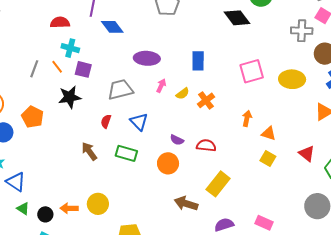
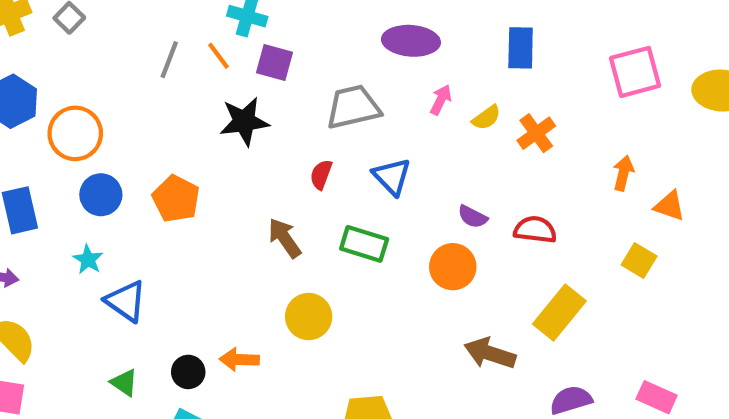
orange pentagon: (33, 117) -> (176, 199), moved
yellow square: (268, 158) -> (639, 261), moved
yellow circle: (98, 204) -> (309, 317), moved
green triangle: (23, 209) -> (124, 383), moved

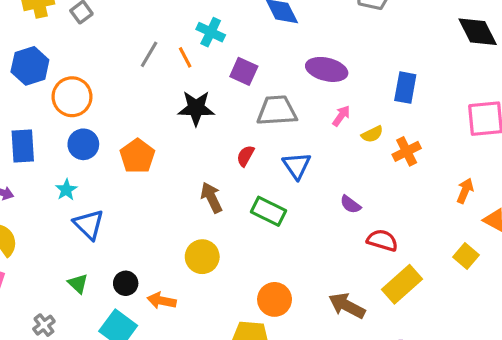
purple square: (274, 62) -> (244, 71), moved
red semicircle: (535, 230) -> (382, 240), moved
orange circle: (453, 267) -> (275, 299), moved
yellow circle: (309, 317) -> (202, 257), moved
orange arrow: (239, 360) -> (162, 301), moved

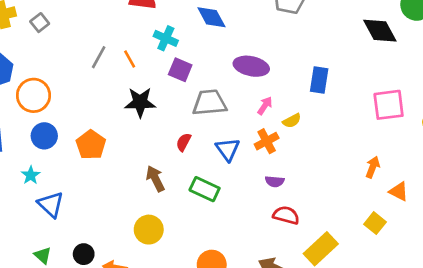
cyan cross: (211, 32) -> (166, 38), moved
orange cross: (407, 151) -> (267, 141), moved
purple semicircle: (350, 204) -> (275, 181), turned -30
red semicircle: (382, 240) -> (286, 215), moved

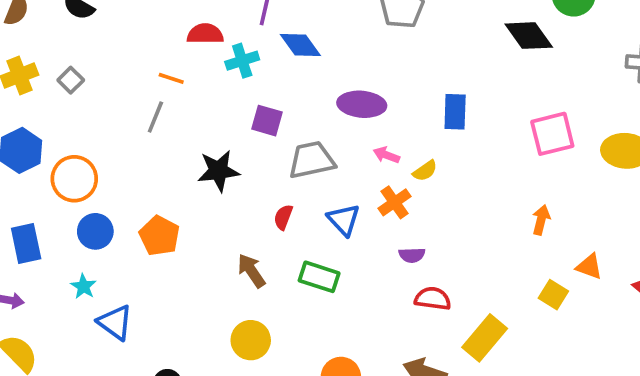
cyan cross: (166, 38) -> (242, 61), moved, turned -35
orange line: (130, 59) -> (171, 78), moved, turned -36
pink arrow: (265, 106) -> (386, 155), turned -96
orange triangle: (399, 192) -> (589, 267), moved

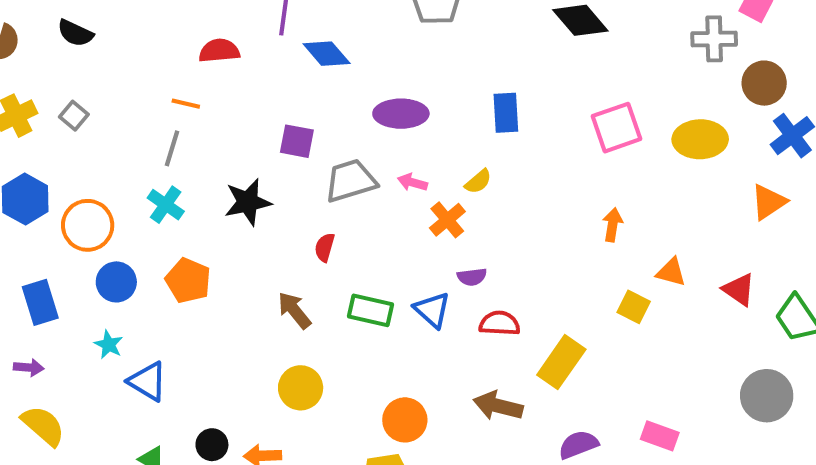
cyan cross: (242, 61) -> (166, 205), moved, turned -32
pink arrow: (386, 155) -> (412, 182), moved
blue triangle: (344, 220) -> (432, 310), moved

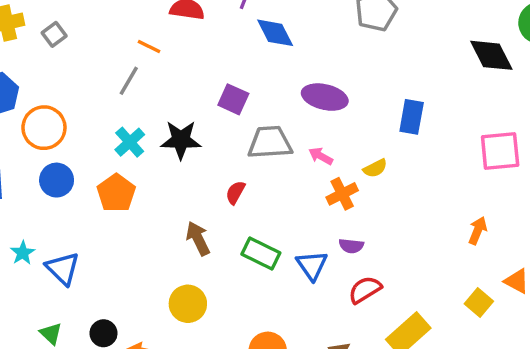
cyan cross: (166, 205) -> (130, 142), moved
red semicircle: (500, 323) -> (365, 290), turned -48
cyan star: (109, 345) -> (23, 253), moved

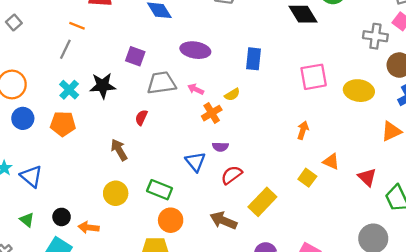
orange pentagon: (116, 193) -> (63, 124), turned -30
green rectangle: (261, 254) -> (160, 190), moved

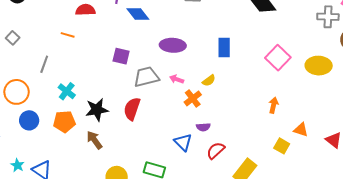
gray line: (65, 49) -> (44, 64), moved
pink square: (314, 77) -> (278, 58), turned -30
black star: (103, 86) -> (97, 110), moved
red semicircle: (141, 117) -> (132, 109), size x1.6
brown arrow: (119, 150) -> (94, 140), moved

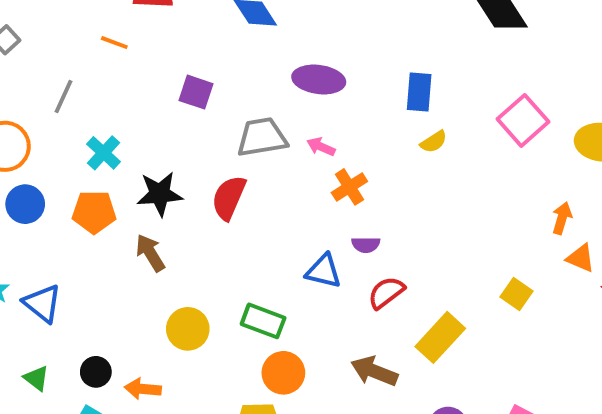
purple square: (121, 56) -> (196, 92), moved
yellow semicircle: (209, 81) -> (434, 142), moved
orange arrow: (273, 105) -> (562, 218), moved
orange triangle: (301, 130) -> (581, 258), moved
blue triangle: (183, 142) -> (324, 271), turned -36

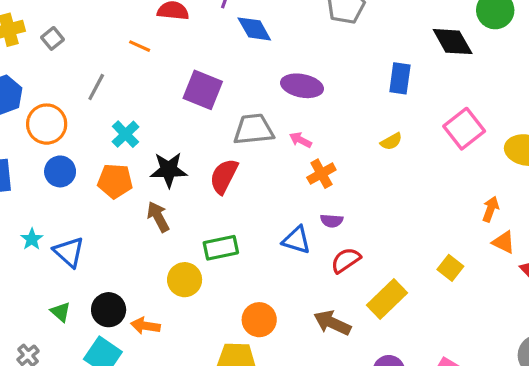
purple square: (196, 92) -> (203, 90), size x1.4
blue rectangle: (419, 92) -> (400, 78), moved
green rectangle: (263, 321) -> (221, 248), moved, turned -36
black circle: (96, 372) -> (109, 310), size x1.4

